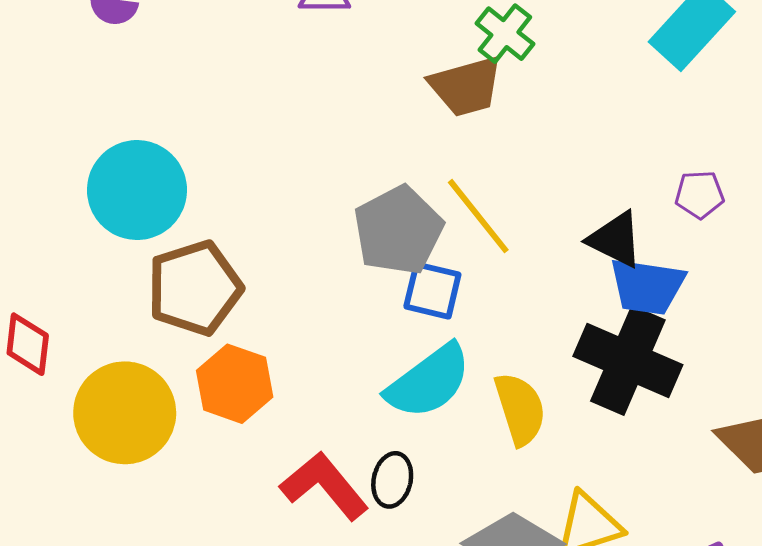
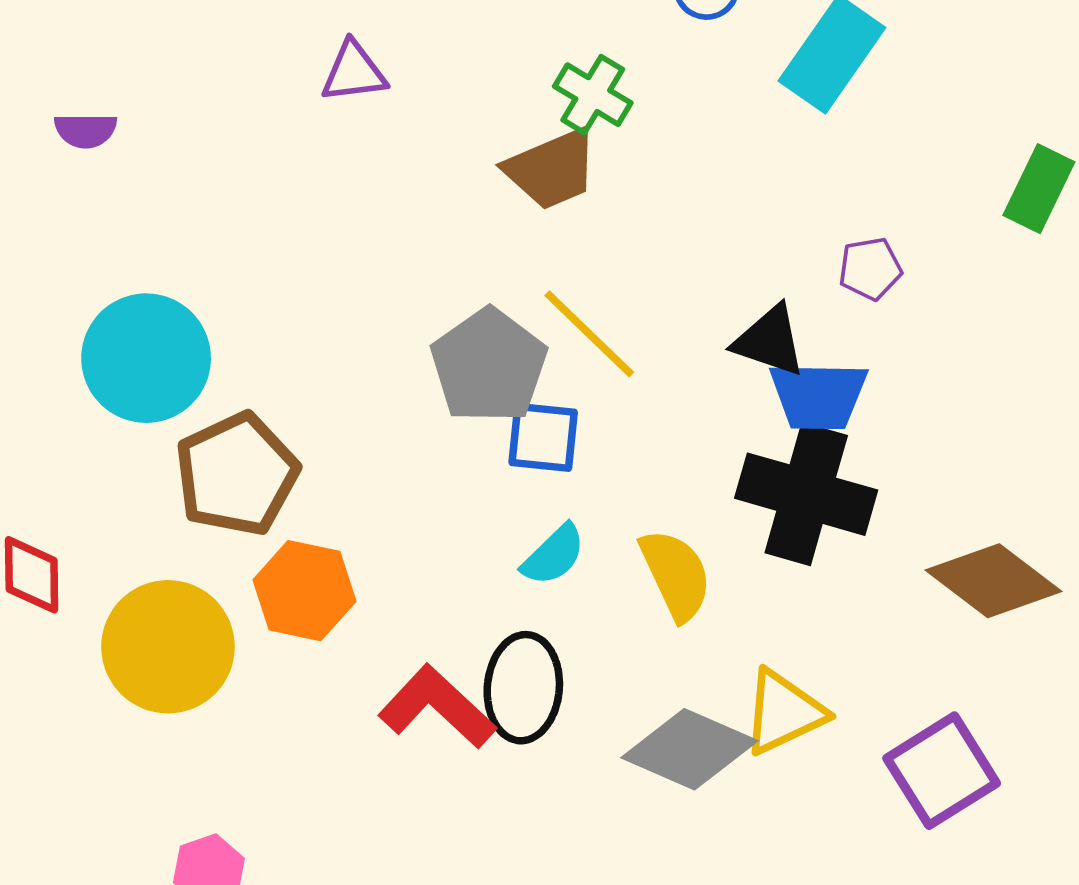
cyan semicircle: (429, 382) -> (554, 555), size x0.6
black ellipse: (392, 480) -> (523, 688), size x1.5

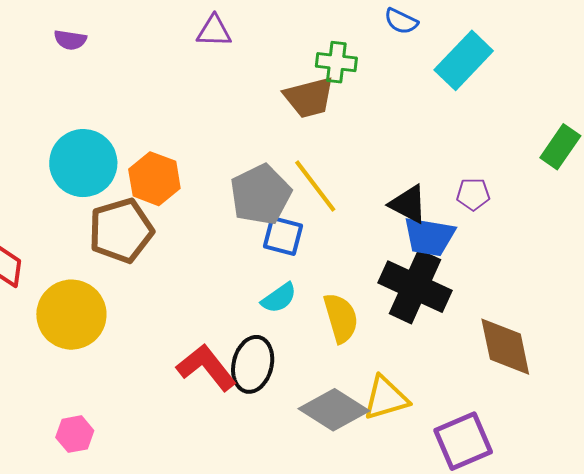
green cross: (593, 95) -> (336, 62), turned -33
purple pentagon: (870, 269) -> (473, 194), moved
brown diamond: (994, 581) -> (505, 347), turned 32
orange hexagon: (304, 591) -> (154, 179), moved

